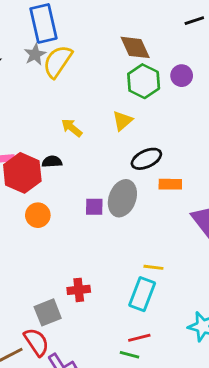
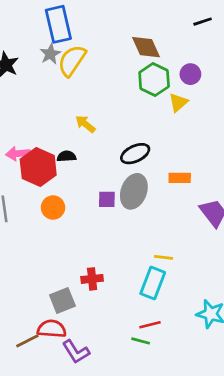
yellow triangle: (122, 121) -> (178, 102), moved
black ellipse: (146, 159) -> (135, 154), moved
red semicircle: (36, 342) -> (52, 329), turned -52

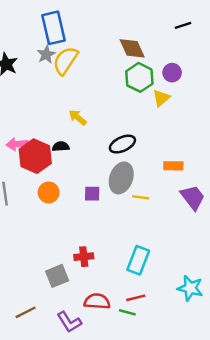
orange rectangle: (180, 178) -> (173, 166), moved
purple square: (107, 199) -> (92, 194), moved
yellow line: (163, 257) -> (141, 197), moved
red semicircle: (52, 329) -> (97, 301), moved

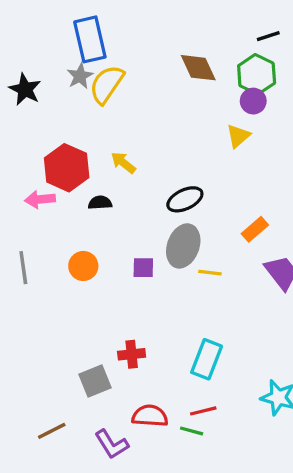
green hexagon: (139, 77) -> (257, 74), moved
red hexagon: (35, 156) -> (67, 168), moved
orange rectangle: (173, 166) -> (255, 229), turned -42

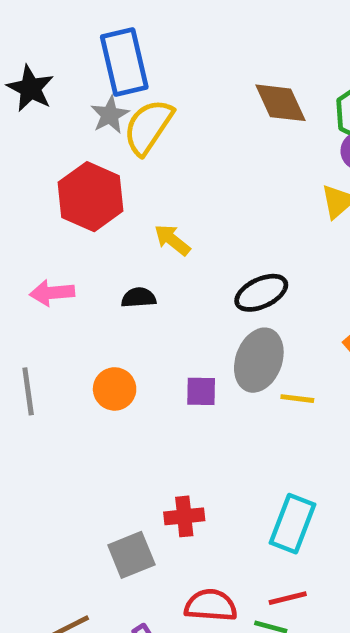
black star: (25, 89) -> (30, 88), moved
red hexagon: (67, 168) -> (91, 197), moved

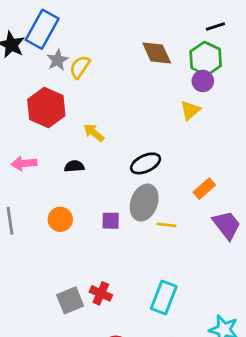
blue rectangle: (124, 62) -> (42, 29), moved, turned 42
yellow semicircle: (148, 127) -> (80, 67), size x0.7
red cross: (184, 516) -> (101, 293), turned 30
gray square: (131, 555) -> (70, 300), moved

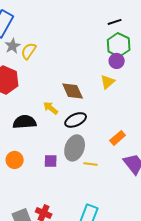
black line: (215, 26) -> (115, 22), moved
brown diamond: (157, 53) -> (73, 91), moved
yellow arrow: (94, 133) -> (51, 108), moved
black semicircle: (74, 166) -> (25, 122), size x1.6

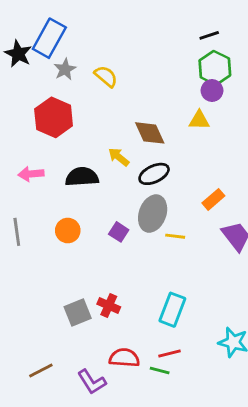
yellow semicircle: (29, 51) -> (106, 76), moved, turned 96
yellow triangle: (108, 82) -> (199, 120), turned 42
purple square: (51, 161) -> (119, 232), turned 32

